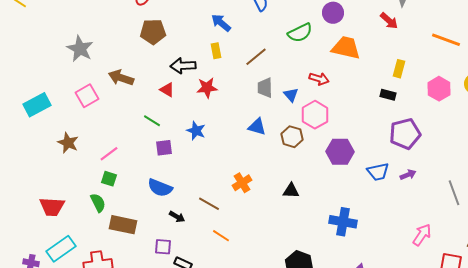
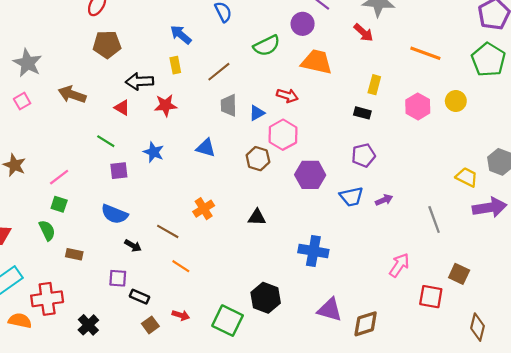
blue triangle: (291, 95) -> (257, 113), turned 42
pink square: (87, 96) -> (22, 101), moved, size x0.7
blue triangle: (257, 127) -> (206, 148), moved
purple pentagon: (405, 134) -> (363, 155), moved, size x0.7
brown rectangle: (123, 225) -> (74, 254), size x0.6

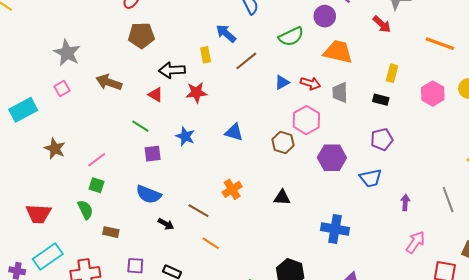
blue arrow: (181, 35) -> (226, 33), moved
gray trapezoid: (229, 105) -> (340, 93), moved
blue triangle: (257, 113) -> (282, 82), moved
purple arrow: (384, 200) -> (405, 203), moved, turned -63
purple square: (118, 278) -> (135, 266), moved

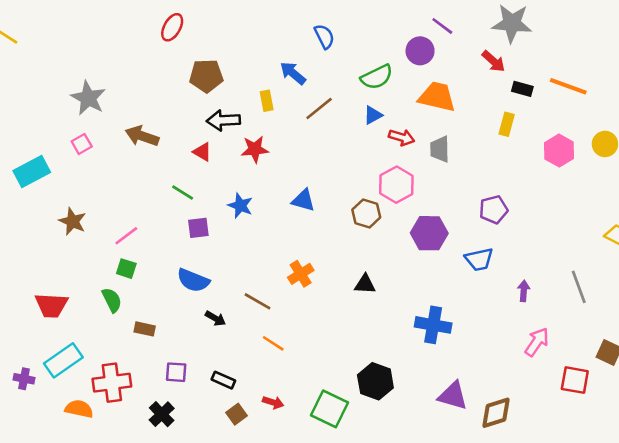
brown pentagon: (141, 35) -> (206, 76), moved
blue triangle: (282, 82) -> (373, 115), moved
black rectangle: (381, 100) -> (522, 89), moved

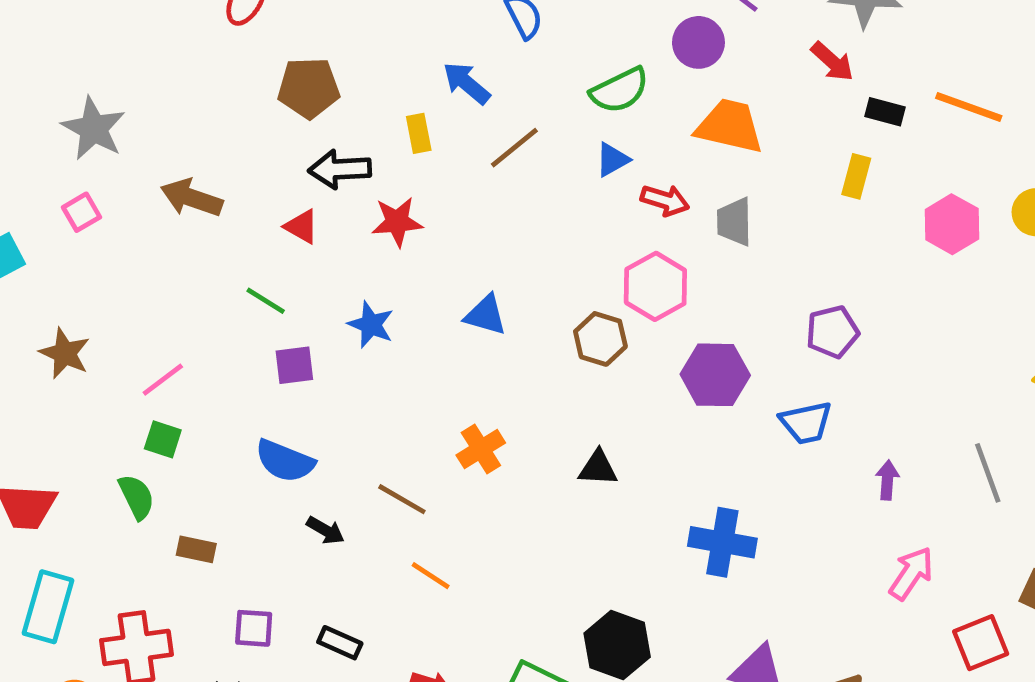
cyan rectangle: (63, 360) -> (48, 607), turned -39
red square: (575, 380) -> (981, 643), turned -32

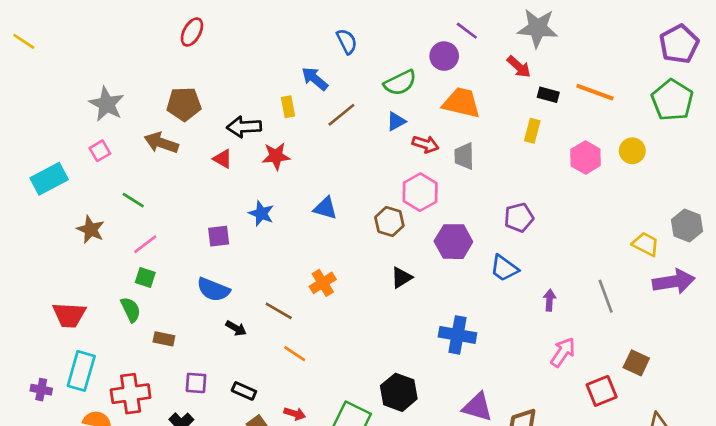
brown pentagon: (309, 88) -> (184, 104), moved
green line: (266, 301) -> (133, 200), moved
blue trapezoid: (806, 423) -> (504, 268), turned 48
black triangle: (598, 468) -> (401, 278), moved, turned -35

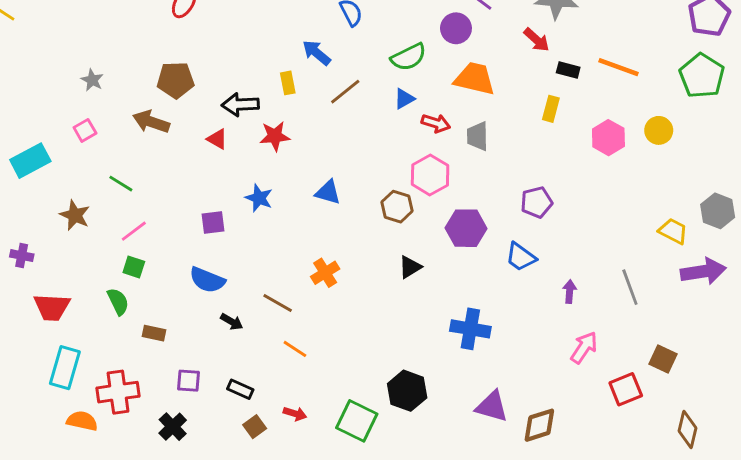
gray star: (107, 104) -> (92, 80), size x0.6
purple cross: (41, 390) -> (22, 256), moved

